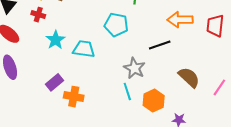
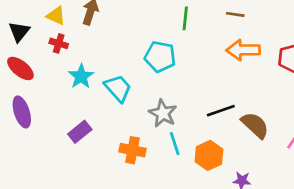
black line: (160, 45) -> (221, 111), moved
cyan trapezoid: (84, 49) -> (118, 88), turned 40
gray star: (134, 68) -> (163, 113), moved
orange cross: (74, 97) -> (132, 150), moved

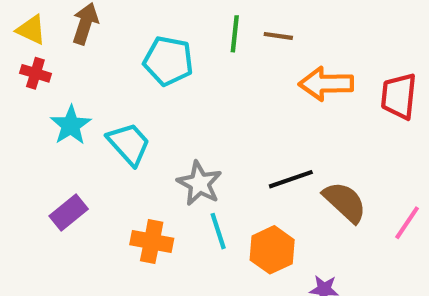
brown line: (235, 14) -> (278, 36), moved
cyan pentagon: (160, 57) -> (168, 61), moved

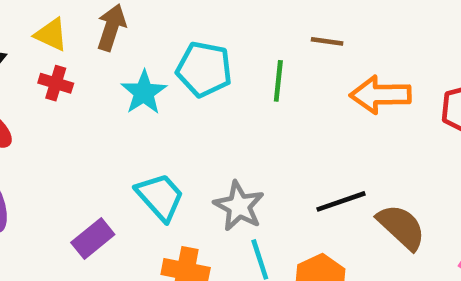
green line: (235, 34) -> (278, 81), moved
cyan star: (71, 125) -> (144, 92), moved
cyan trapezoid: (129, 144) -> (160, 197), moved

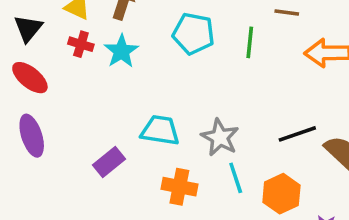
cyan star: (144, 92) -> (121, 51), moved
cyan trapezoid: (160, 197) -> (160, 130), turned -39

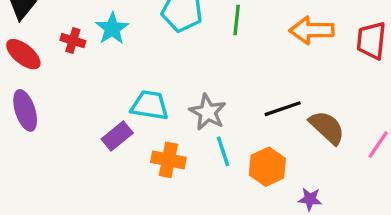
red cross: (81, 44) -> (73, 41), moved
purple rectangle: (109, 162) -> (117, 136), moved

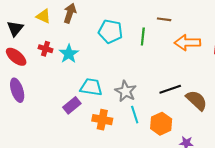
cyan star: (112, 29) -> (69, 54), moved

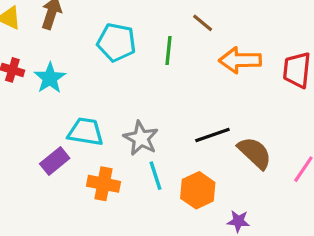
brown line: (164, 19) -> (203, 23), turned 32

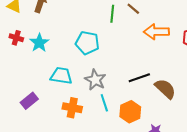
cyan pentagon: (116, 42) -> (87, 43), moved
green line: (168, 50) -> (112, 14), moved
purple rectangle: (55, 161) -> (29, 101), moved

